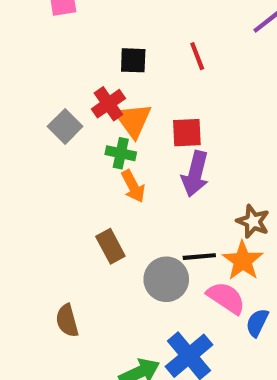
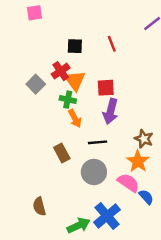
black line: (199, 257) -> (97, 142), moved
brown semicircle: (67, 321) -> (39, 206), moved
blue semicircle: (257, 323) -> (146, 197), turned 112

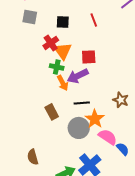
gray square: (36, 84) -> (30, 17), moved, turned -35
purple arrow: (111, 111) -> (78, 76), moved, turned 50
orange star: (138, 161) -> (95, 119), moved

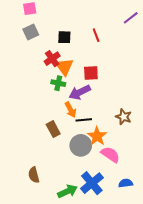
gray square: (30, 17) -> (31, 32), turned -35
orange arrow: (63, 83) -> (71, 110), moved
blue semicircle: (123, 149) -> (126, 183), moved, turned -56

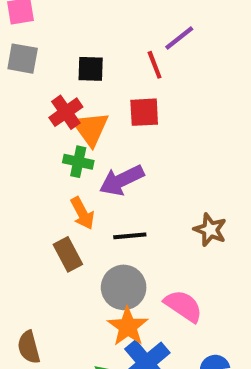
purple line: (131, 18) -> (179, 38), moved
gray square: (31, 32) -> (23, 59), turned 35
red square: (91, 73) -> (144, 112), moved
orange arrow: (71, 110) -> (82, 213), moved
orange star: (97, 136) -> (128, 327), moved

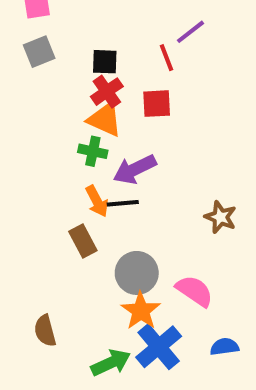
gray square: (23, 59) -> (39, 52), turned -32
red cross: (66, 112) -> (107, 92), moved
orange triangle: (91, 129) -> (105, 119), turned -30
black line: (130, 236) -> (123, 203), moved

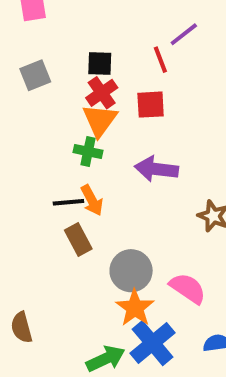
gray square: (39, 52) -> (35, 75), moved
orange triangle: (105, 119) -> (100, 120), turned 42
purple arrow: (135, 169) -> (156, 169), moved, turned 33
black line: (123, 203) -> (68, 202), moved
brown semicircle: (45, 331) -> (22, 327), moved

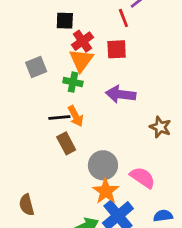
black square: (100, 64) -> (65, 21), moved
gray square: (35, 75) -> (36, 67), moved

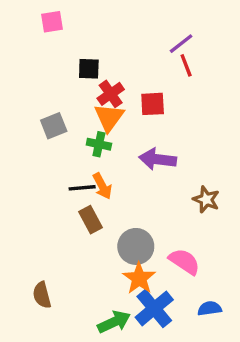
red line: (123, 18) -> (186, 65), moved

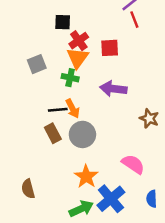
brown rectangle: (91, 220) -> (53, 133), moved
gray circle: (136, 246) -> (82, 134), moved
orange star: (139, 278) -> (86, 177), moved
blue semicircle: (210, 308) -> (152, 199), turned -84

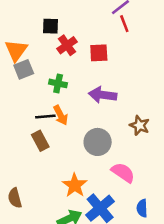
orange triangle: (78, 58) -> (16, 50), moved
gray circle: (82, 134) -> (98, 142), moved

